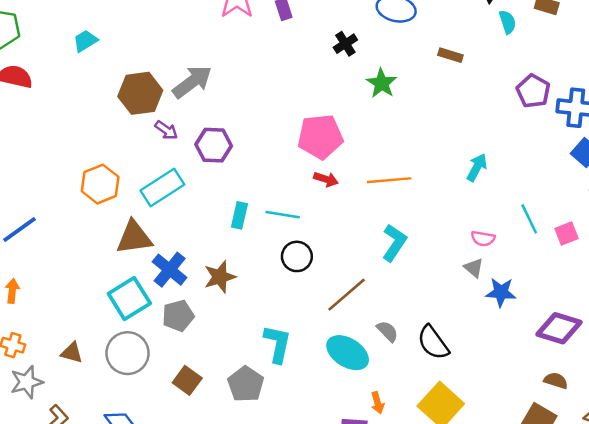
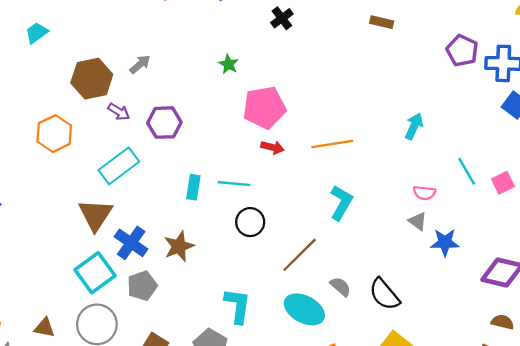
gray arrow: (192, 82) -> (140, 64), size x0.6
green star: (382, 83) -> (229, 64), moved, size x0.7
orange hexagon: (100, 184) -> (54, 134), moved
brown triangle: (134, 237) -> (96, 215), turned -45

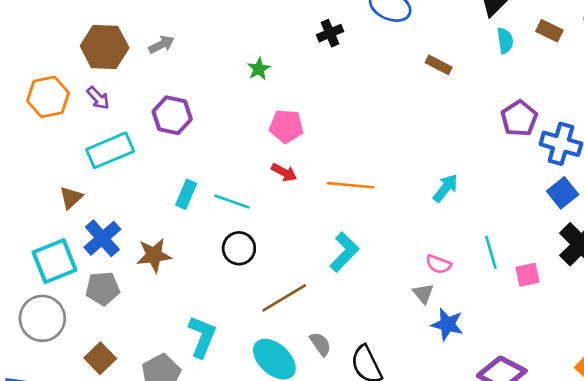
pink pentagon: (264, 107) -> (286, 126), size x0.7
purple arrow: (119, 112) -> (98, 98), moved
brown triangle: (96, 215) -> (71, 198), size x0.6

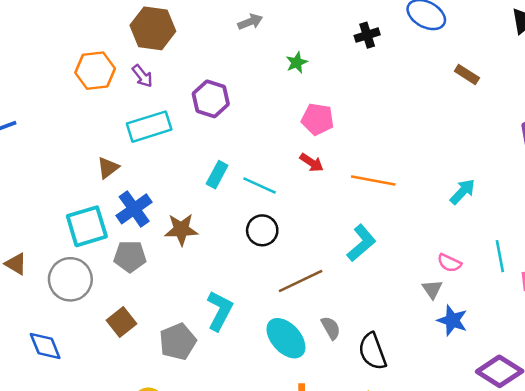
gray arrow: (161, 45) -> (250, 22), moved

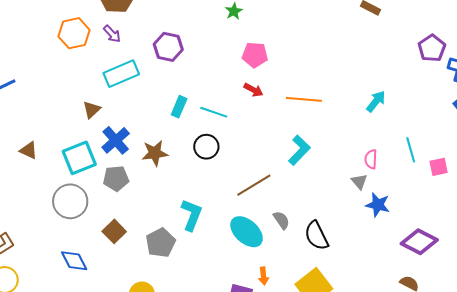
black circle: (262, 230) -> (206, 147), moved
pink semicircle: (449, 263) -> (371, 159), turned 72
brown triangle: (16, 264) -> (29, 150), moved
blue diamond: (45, 346) -> (74, 261), moved

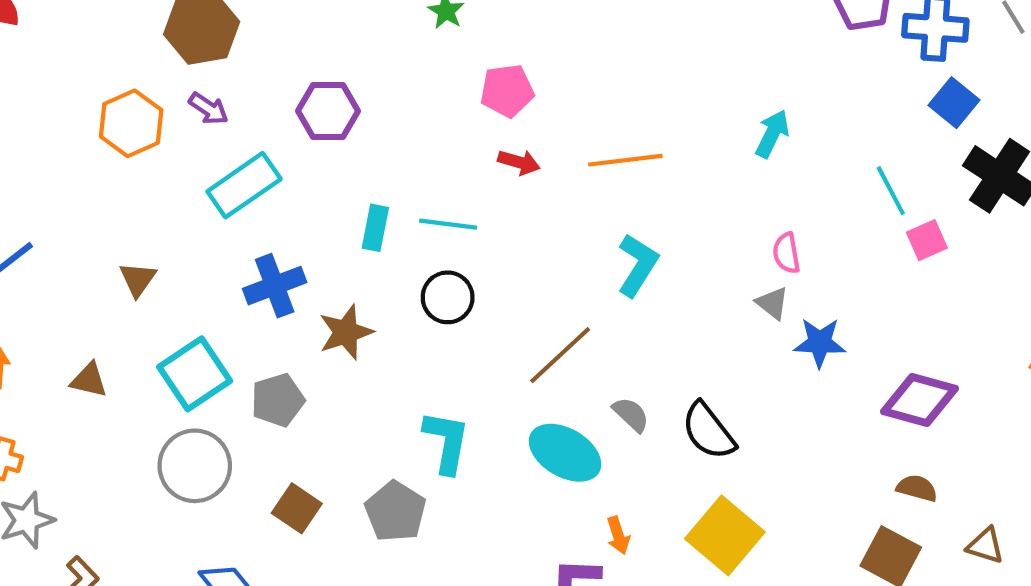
brown triangle: (92, 110) -> (138, 279), moved
blue cross: (116, 140) -> (275, 286), moved, turned 32
cyan line: (411, 150) -> (891, 191), moved

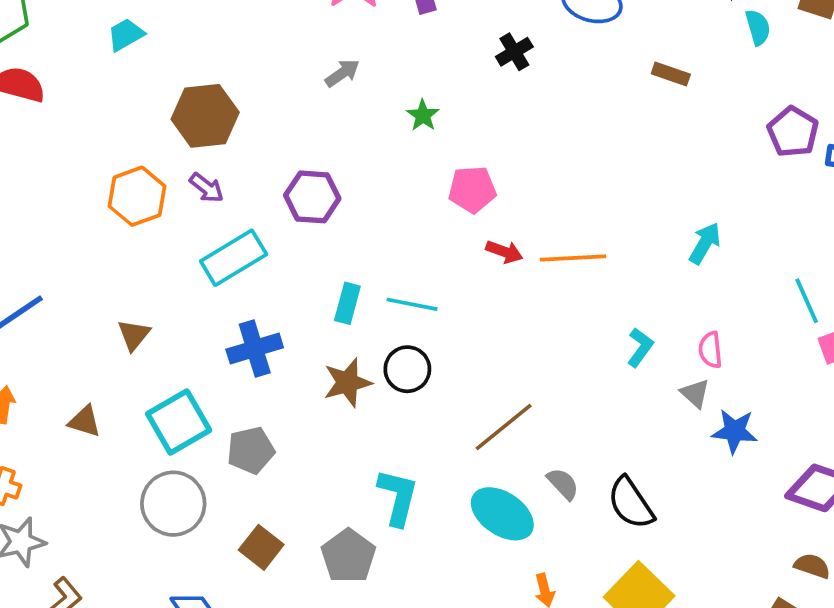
red arrow: (519, 162) -> (504, 252), moved
cyan L-shape: (638, 265) -> (640, 347), moved, size x0.7
brown star: (346, 332) -> (347, 383), moved

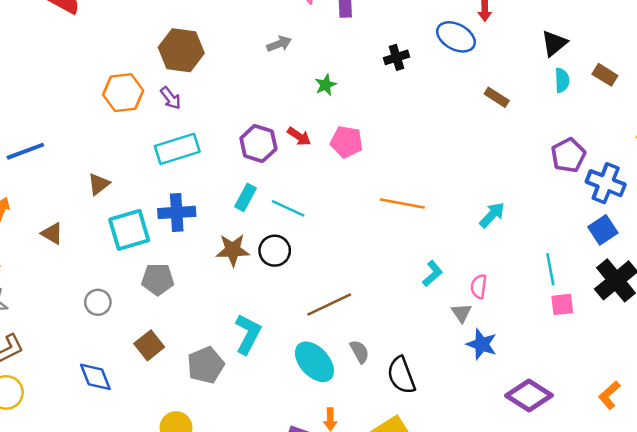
purple hexagon: (312, 197) -> (258, 144), moved
red arrow: (504, 252) -> (299, 136), moved
cyan square: (179, 422) -> (129, 230), moved
gray circle: (173, 504) -> (98, 302), size x0.6

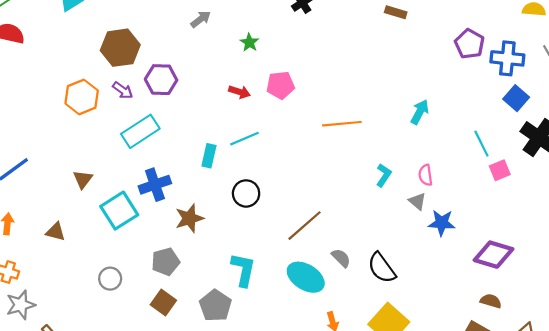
purple hexagon: (258, 144) -> (161, 80), moved
cyan line: (288, 208) -> (244, 139), moved, turned -32
brown star: (233, 250) -> (189, 218), moved
gray pentagon: (158, 279) -> (165, 262), moved

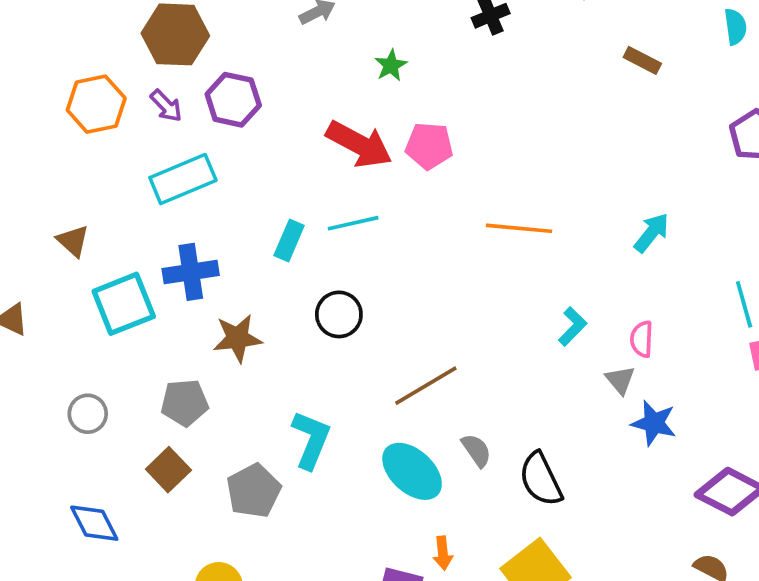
red arrow: (239, 92) -> (359, 144), size x1.8
brown triangle: (83, 179) -> (73, 241), turned -35

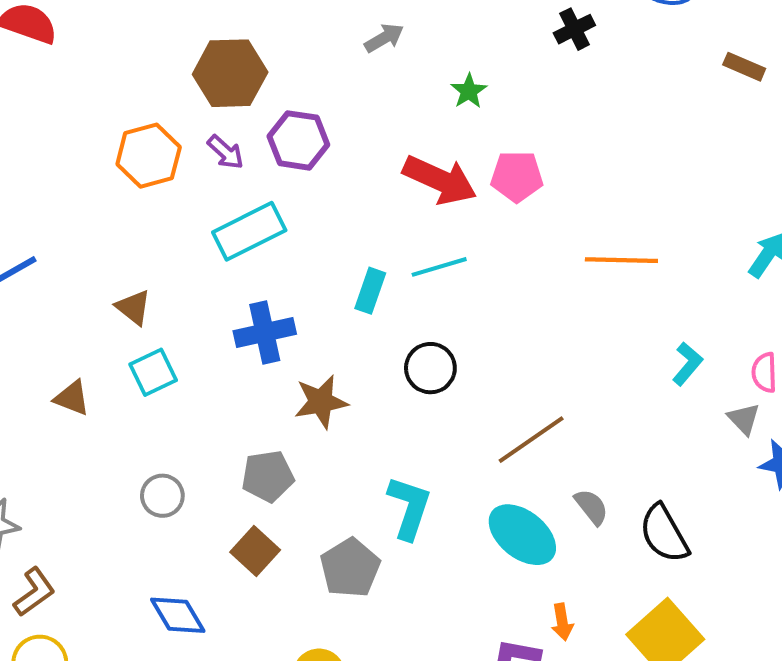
cyan square: (124, 304) -> (153, 372), moved, size x0.7

